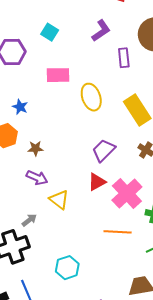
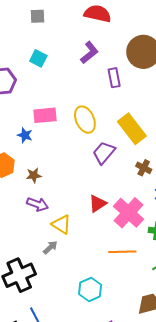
pink rectangle: (58, 75) -> (45, 115), moved
blue star: (20, 107) -> (25, 135), moved
purple trapezoid: (104, 150) -> (104, 153), moved
gray arrow: (29, 220) -> (50, 247), moved
cyan hexagon: (67, 268) -> (90, 290), moved

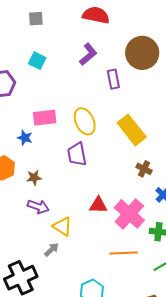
purple trapezoid: (104, 153) -> (77, 154), moved, turned -50
red triangle: (98, 204) -> (98, 205), turned 36

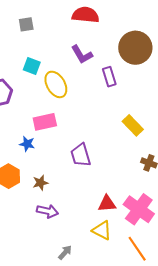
purple L-shape: (88, 54) -> (82, 54), turned 105
yellow ellipse: (85, 121) -> (56, 84), moved
yellow rectangle: (132, 130) -> (133, 125), size x0.7
yellow triangle: (62, 226) -> (102, 230), moved
orange line: (124, 253) -> (137, 249), turned 64

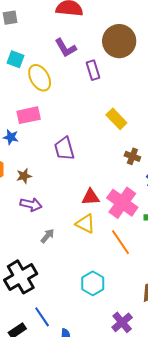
gray arrow: (65, 252) -> (47, 236), moved

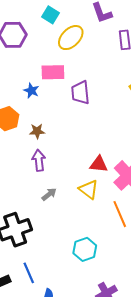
yellow ellipse: (40, 78) -> (71, 38), turned 64
purple trapezoid: (64, 149) -> (80, 92), moved
purple arrow: (31, 204) -> (39, 160), turned -120

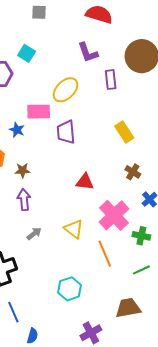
cyan square: (51, 15) -> (27, 53), moved
yellow ellipse: (71, 38) -> (66, 90), moved
red triangle: (99, 164) -> (85, 182), moved

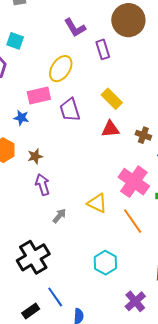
yellow rectangle: (124, 132) -> (112, 99), moved
red triangle: (85, 182) -> (110, 129), moved

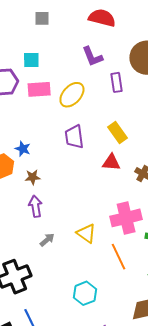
cyan square: (15, 41) -> (31, 60), turned -30
pink rectangle: (39, 95) -> (39, 89), moved
blue star: (21, 118) -> (23, 149), moved
pink cross: (134, 182) -> (126, 218), turned 32

